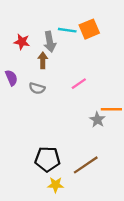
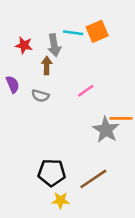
gray star: (97, 120) -> (106, 130), size x1.5

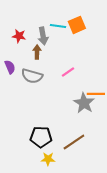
gray semicircle: (40, 96) -> (32, 76), size x1.5

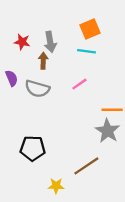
cyan line: (58, 26) -> (86, 51), moved
gray star: (84, 103) -> (108, 131), moved
black pentagon: (41, 137) -> (33, 148), moved

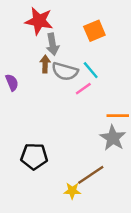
red star: (22, 42) -> (39, 21), moved, size x1.6
cyan line: (86, 51) -> (91, 70), moved, turned 42
gray semicircle: (37, 89) -> (65, 71), moved
yellow star: (56, 186) -> (72, 191), moved

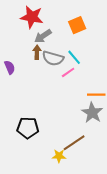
gray arrow: (53, 44) -> (43, 36), turned 66

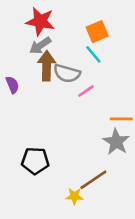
gray arrow: (43, 36) -> (40, 46), moved
brown arrow: (37, 52) -> (47, 66), size x1.6
cyan line: (74, 57) -> (93, 54), moved

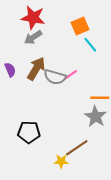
cyan line: (93, 54) -> (90, 45), moved
brown arrow: (47, 66) -> (36, 69), moved, turned 30
gray semicircle: (67, 73) -> (55, 77), moved

